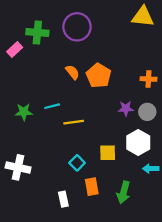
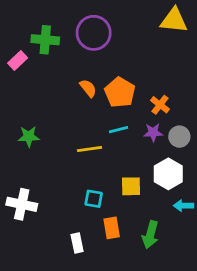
orange cross: (148, 79) -> (160, 105), moved, turned 35
cyan line: (52, 106) -> (119, 130), moved
cyan square: (77, 163) -> (94, 199), turned -35

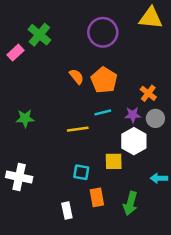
purple circle: (94, 33) -> (103, 32), moved
green cross: (45, 40) -> (39, 35), turned 35
orange cross: (160, 105) -> (148, 93), moved
white hexagon: (168, 174) -> (134, 141), moved

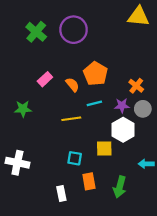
purple circle: (103, 32) -> (74, 30), moved
pink rectangle: (16, 53) -> (45, 79), moved
orange semicircle: (77, 77) -> (72, 85), moved

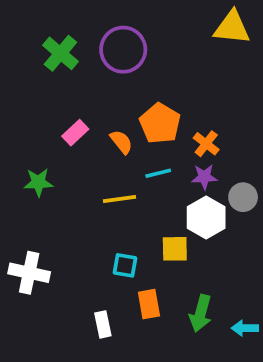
orange cross: (136, 86) -> (206, 144), moved
gray circle: (143, 109) -> (243, 197), moved
cyan arrow: (146, 164) -> (245, 328), moved

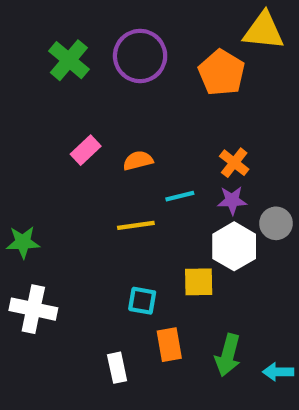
orange pentagon: (160, 123) -> (222, 73), moved
orange semicircle: (121, 142) -> (138, 161), turned -65
green star: (38, 182) -> (23, 242), moved

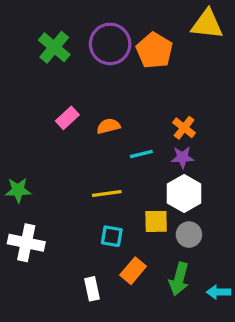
orange pentagon: (222, 73) -> (154, 51), moved
gray circle: (276, 223) -> (189, 235), moved
yellow line: (136, 225) -> (107, 193), moved
orange rectangle: (169, 345) -> (133, 271), turned 50

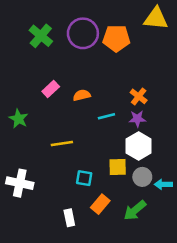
orange pentagon: (154, 51) -> (116, 38), turned -30
green star: (18, 190) -> (19, 119), moved, turned 30
yellow line: (107, 193) -> (62, 143), moved
green arrow: (179, 279) -> (135, 210), turned 35
cyan arrow: (219, 292) -> (163, 184), moved

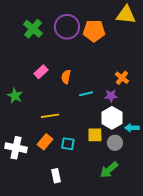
orange semicircle: (82, 95) -> (66, 77), turned -64
orange cross: (139, 96) -> (122, 78), moved
cyan arrow: (163, 184) -> (132, 128), moved
orange rectangle: (100, 204) -> (45, 142), moved

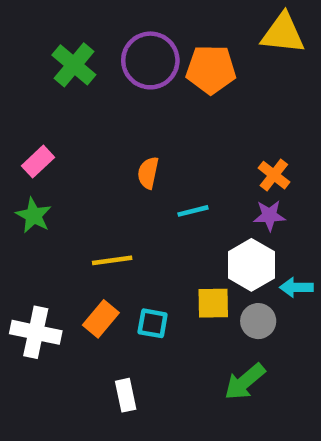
pink rectangle: (41, 72) -> (38, 162), moved
purple star: (111, 96) -> (269, 215), moved

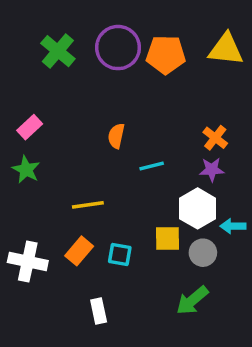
yellow triangle: (283, 33) -> (226, 49), moved

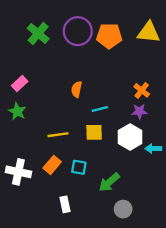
yellow square: (168, 239) -> (94, 132), moved
gray circle: (203, 253) -> (123, 209), moved
green arrow: (192, 300) -> (109, 182), moved

